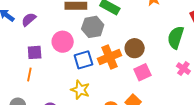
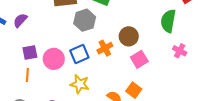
pink circle: (63, 42) -> (54, 59), moved
orange cross: (109, 57) -> (105, 48), size x0.7

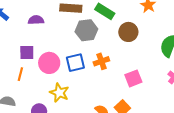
purple semicircle: (20, 20) -> (36, 20), moved, turned 35
brown circle: (129, 36) -> (128, 32), moved
yellow star: (80, 84) -> (59, 93), moved

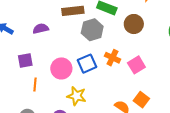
purple square: (27, 52) -> (25, 61), moved
orange cross: (101, 61) -> (112, 58), turned -35
pink square: (133, 78) -> (136, 65), moved

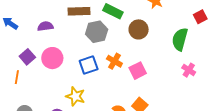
purple square: (25, 61) -> (27, 57), turned -35
pink circle: (61, 68) -> (52, 58), moved
orange line: (35, 85) -> (17, 77), moved

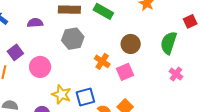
brown circle: (139, 29) -> (131, 44), moved
gray hexagon: (97, 32) -> (73, 39), moved
pink circle: (52, 58) -> (40, 67), moved
blue square: (89, 65) -> (85, 97), moved

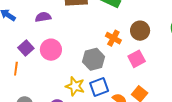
gray hexagon: (73, 39) -> (94, 59), moved
orange cross: (102, 61) -> (113, 38), moved
pink circle: (40, 67) -> (51, 50), moved

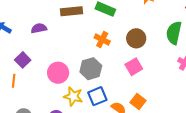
orange cross: (113, 38) -> (102, 40), moved
pink circle: (51, 50) -> (58, 73), moved

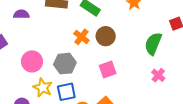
brown circle: (136, 38) -> (106, 36), moved

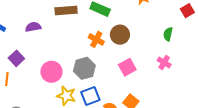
green semicircle: (153, 44) -> (168, 34), size x0.6
pink cross: (158, 75) -> (164, 62), moved

